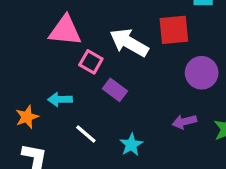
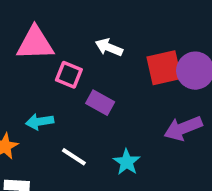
red square: (174, 30) -> (164, 68), moved
white arrow: (129, 43) -> (109, 47), size x0.6
purple arrow: (184, 122) -> (183, 128), size x1.4

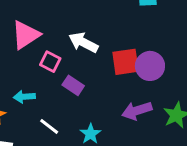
pink triangle: (35, 43) -> (26, 35), turned -36
white arrow: (109, 47) -> (83, 42), size x1.4

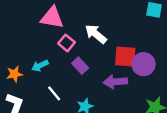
pink triangle: (26, 35) -> (52, 18), turned 30
cyan arrow: (24, 97) -> (40, 66), turned -35
purple arrow: (137, 111) -> (115, 82), moved

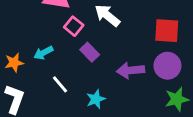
red square: (125, 57) -> (167, 31), moved
purple circle: (144, 64) -> (167, 66), moved

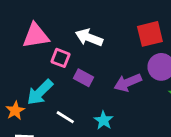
cyan arrow: (43, 53) -> (40, 92), size x1.5

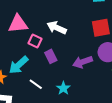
purple rectangle: (84, 78) -> (51, 56), turned 32

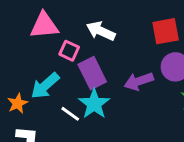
purple rectangle: (51, 56) -> (92, 73), size x1.5
cyan star: (63, 88) -> (94, 104), moved, size x1.5

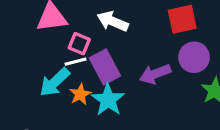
orange star: (18, 103) -> (80, 94), moved
white line: (70, 114) -> (75, 62), moved, turned -48

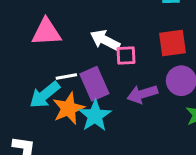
pink square: (79, 44) -> (126, 56), moved, turned -30
orange star: (80, 94) -> (69, 108), size x1.5

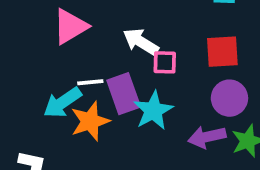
pink triangle: (46, 32) -> (70, 26), turned -32
purple arrow: (142, 94) -> (207, 137), moved
cyan star: (95, 116) -> (153, 111), moved

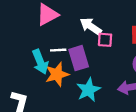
cyan arrow: (62, 102) -> (40, 62), turned -80
cyan star: (153, 111) -> (88, 90), moved

